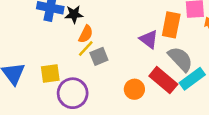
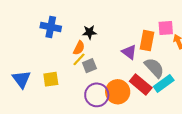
black star: (74, 14) -> (89, 32), moved
orange circle: (134, 89) -> (118, 92), size x1.5
purple circle: (73, 93) -> (97, 95), moved

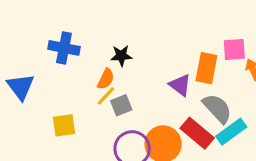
blue triangle: (22, 79) -> (21, 87), moved

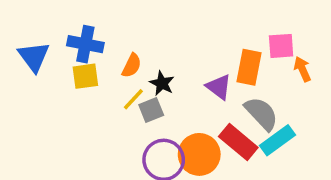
black star: (121, 56) -> (162, 83), moved, turned 30
orange semicircle: (106, 79) -> (132, 66), moved
blue triangle: (21, 87) -> (34, 57), moved
yellow square: (64, 125) -> (85, 76), moved

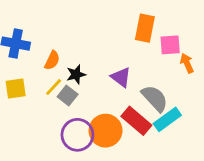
orange rectangle: (249, 67) -> (145, 28), moved
yellow square: (85, 76) -> (16, 88), moved
black star: (162, 83) -> (76, 74), turned 30
gray square: (151, 110) -> (68, 96), turned -30

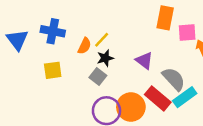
yellow line: (54, 87) -> (102, 40), moved

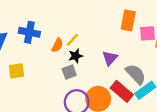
purple triangle: (144, 61) -> (110, 58), turned 35
yellow square: (53, 70) -> (17, 71), moved
gray square: (98, 76) -> (69, 72), turned 32

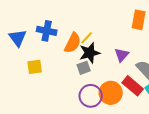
orange semicircle: (57, 45) -> (73, 43), size x1.5
black star: (76, 56) -> (90, 53), size x1.5

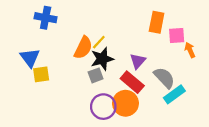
blue cross: (47, 31) -> (46, 18), moved
blue triangle: (18, 38) -> (30, 58), moved
red rectangle: (133, 86) -> (132, 82), moved

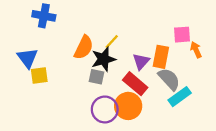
orange rectangle: (157, 22) -> (161, 57), moved
yellow line: (99, 42) -> (112, 42), moved
gray square: (96, 75) -> (97, 77), turned 32

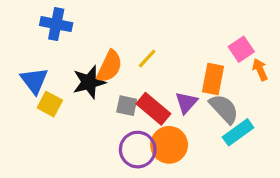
pink square: (182, 35) -> (241, 49), turned -30
black star: (104, 59) -> (89, 82), moved
purple triangle: (141, 61) -> (186, 103), moved
yellow square: (39, 76) -> (50, 104), turned 36
red rectangle: (135, 84) -> (153, 109), moved

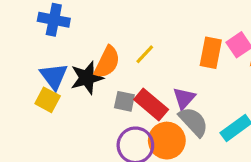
orange rectangle: (213, 79) -> (211, 53), moved
blue triangle: (34, 81) -> (54, 76), moved
gray semicircle: (224, 109) -> (193, 122), moved

